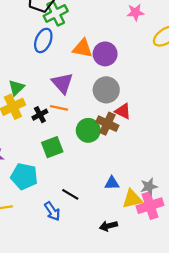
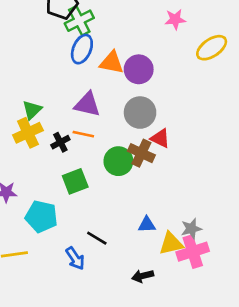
blue ellipse: (43, 40) -> (82, 49), moved
purple triangle: (62, 83) -> (87, 104), turned -35

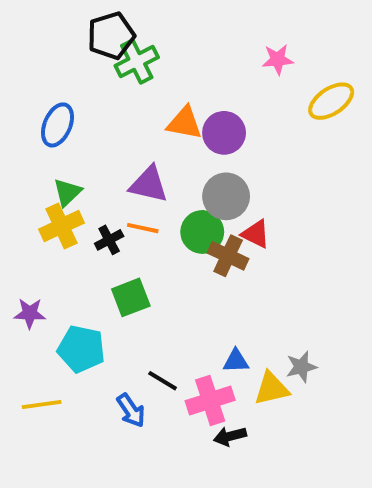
blue ellipse: (82, 49) -> (58, 125), moved
green circle: (118, 161) -> (202, 232), moved
pink cross: (193, 252) -> (210, 401), moved

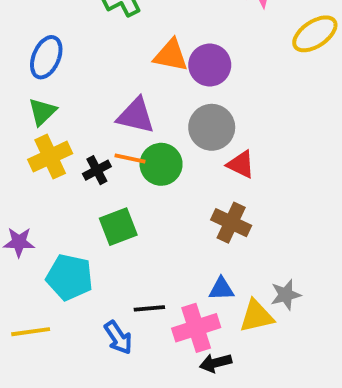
green triangle: (67, 192) -> (42, 112), moved
green circle: (202, 232) -> (161, 164), moved
brown cross: (228, 256) -> (231, 223), moved
black line: (163, 381) -> (149, 308), turned -36

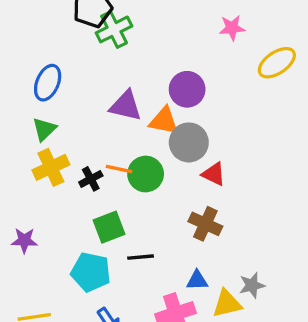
orange triangle: (171, 55) -> (164, 121), moved
purple triangle: (136, 116) -> (126, 106), moved
cyan pentagon: (70, 277) -> (91, 272), moved
black line: (149, 308) -> (141, 257), moved

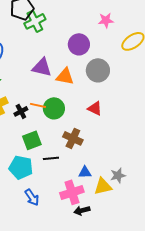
purple circle: (187, 89) -> (79, 44), moved
gray circle: (189, 142) -> (98, 70), moved
brown cross: (205, 224) -> (73, 138), moved

